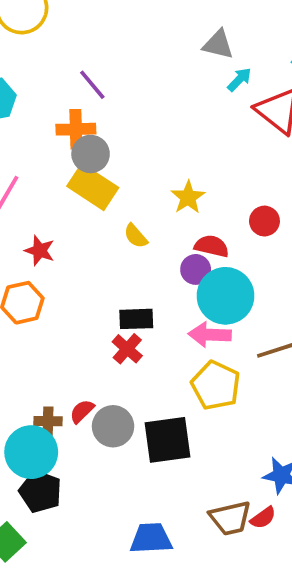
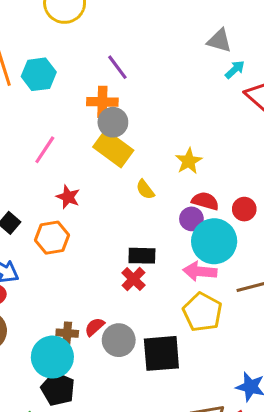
red circle: (264, 221) -> (244, 209), moved

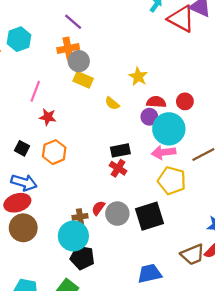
yellow rectangle: (113, 149) -> (83, 80), size x0.7
red star: (68, 197) -> (48, 117), moved

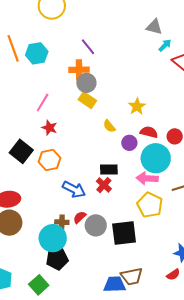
purple circle: (149, 117) -> (129, 143), moved
black square: (22, 148) -> (21, 151), size x1.6
blue arrow: (24, 182) -> (74, 189), moved
brown trapezoid: (193, 254) -> (132, 276), moved
black pentagon: (82, 258) -> (57, 259), turned -30

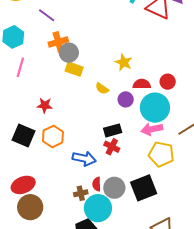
purple line: (88, 47) -> (47, 15), moved
pink line: (43, 103) -> (20, 67), moved
red semicircle: (80, 217) -> (97, 184), turned -32
cyan circle: (53, 238) -> (98, 208), moved

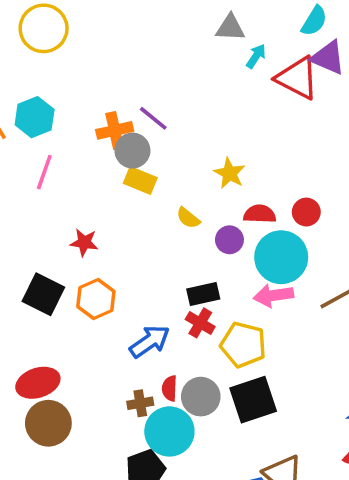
purple line: (47, 15) -> (153, 118), moved
yellow pentagon: (161, 154) -> (243, 345), moved
blue arrow: (84, 159) -> (150, 341), turned -50

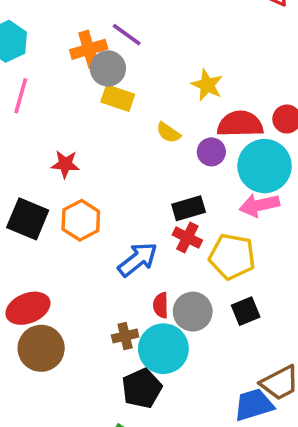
red semicircle: (260, 214) -> (240, 124), size x1.4
black square: (253, 400) -> (246, 311), size x0.6
brown cross: (140, 403) -> (125, 336), moved

